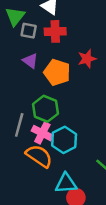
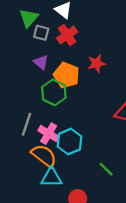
red cross: (55, 31) -> (67, 35), turned -36
green hexagon: (46, 109) -> (54, 92), moved
cyan triangle: (66, 183) -> (51, 177), moved

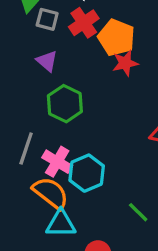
orange pentagon: (66, 75) -> (116, 38), moved

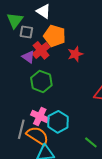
red cross: (84, 23) -> (41, 50), moved
orange pentagon: (116, 38) -> (55, 36), moved
gray line: (26, 149) -> (21, 129), moved

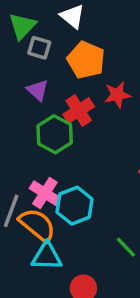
red cross: (41, 50) -> (79, 111), moved

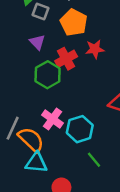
pink cross: (45, 193) -> (53, 119), moved
cyan hexagon: (75, 206) -> (80, 129), moved

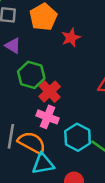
orange pentagon: (74, 22) -> (43, 17), turned 30
red cross: (66, 59) -> (50, 92), moved
cyan hexagon: (80, 129) -> (78, 137), moved

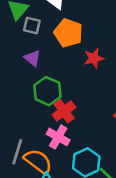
orange pentagon: (43, 17) -> (68, 33), turned -30

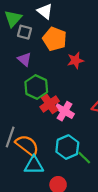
pink cross: (58, 137) -> (65, 111), moved

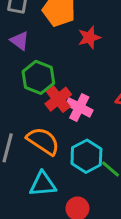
orange semicircle: (27, 145) -> (43, 141), moved

